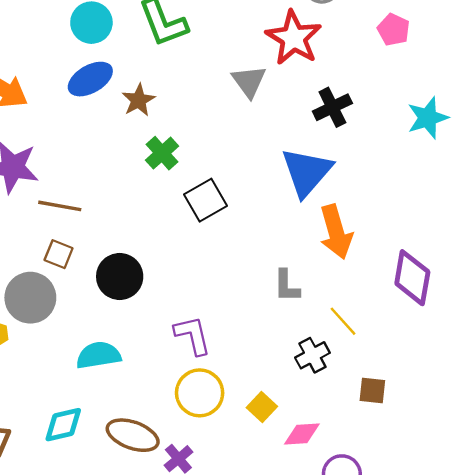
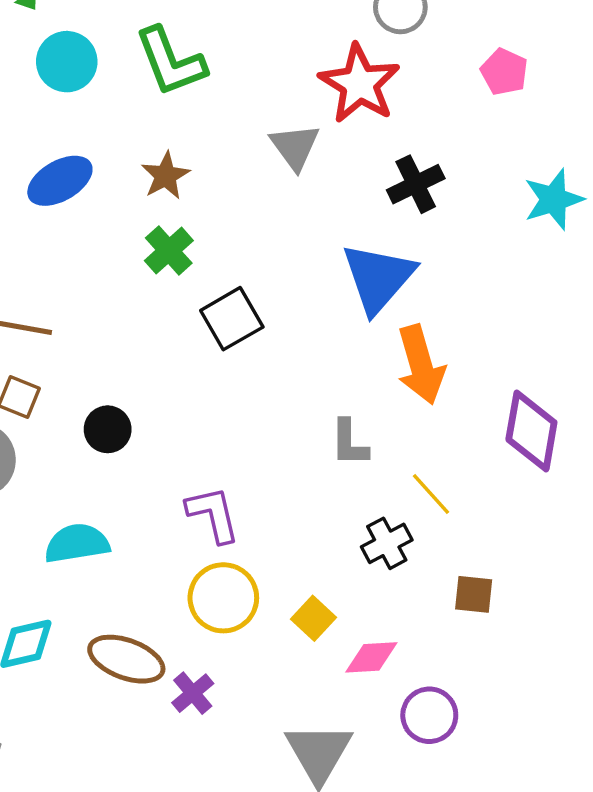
blue ellipse: (90, 79) -> (60, 181), moved
brown star: (138, 100) -> (165, 176), moved
black circle: (120, 276) -> (108, 429), size x0.7

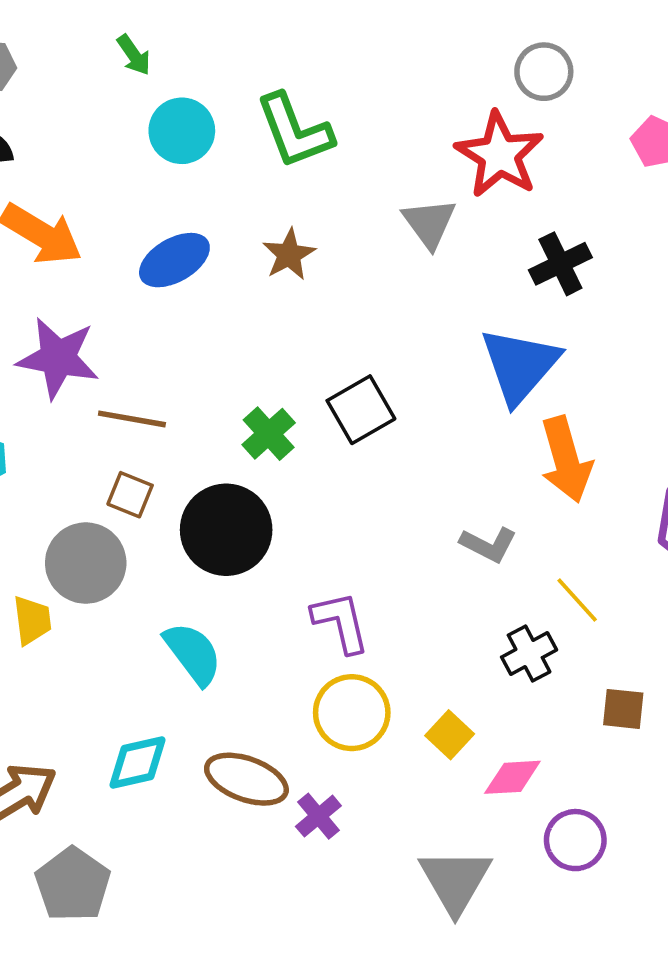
green cross: (169, 251) -> (269, 434), moved
black circle: (108, 429) -> (226, 530), size x1.8
gray L-shape: (349, 443) -> (488, 545), turned -63
cyan semicircle: (77, 543) -> (193, 654), turned 62

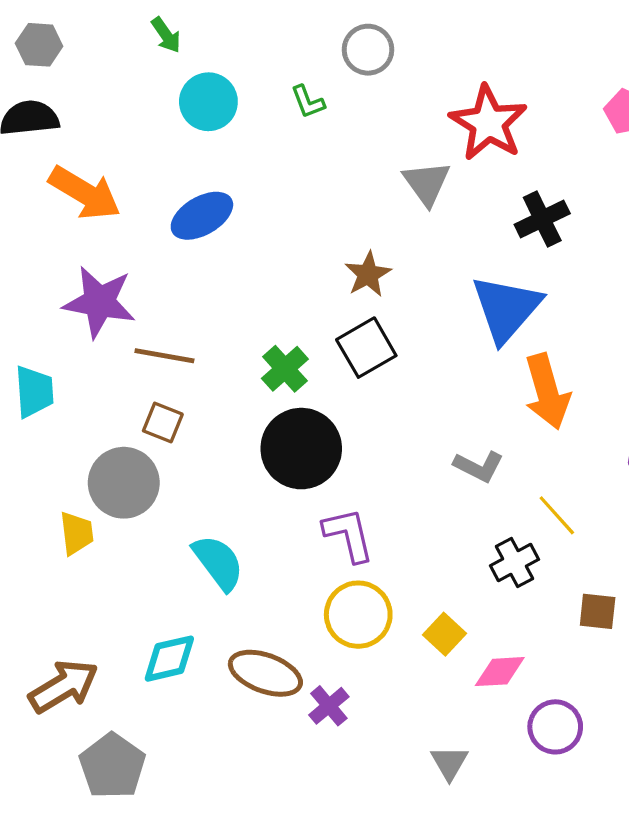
gray circle: (544, 72) -> (368, 50), moved
green L-shape: (294, 131) -> (308, 102), size x0.5
brown star: (289, 255) -> (368, 274), moved
black circle: (226, 530) -> (301, 449), moved
gray triangle: (455, 881) -> (449, 763), size x0.6

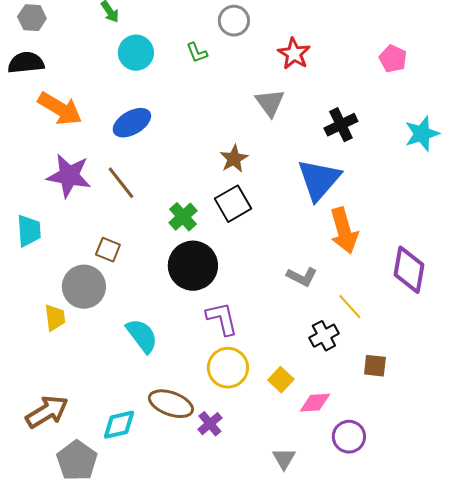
red star: (488, 123) -> (294, 54), moved, size x0.7
brown line: (164, 356) -> (121, 183), moved, turned 42
cyan diamond: (169, 659) -> (119, 425), moved

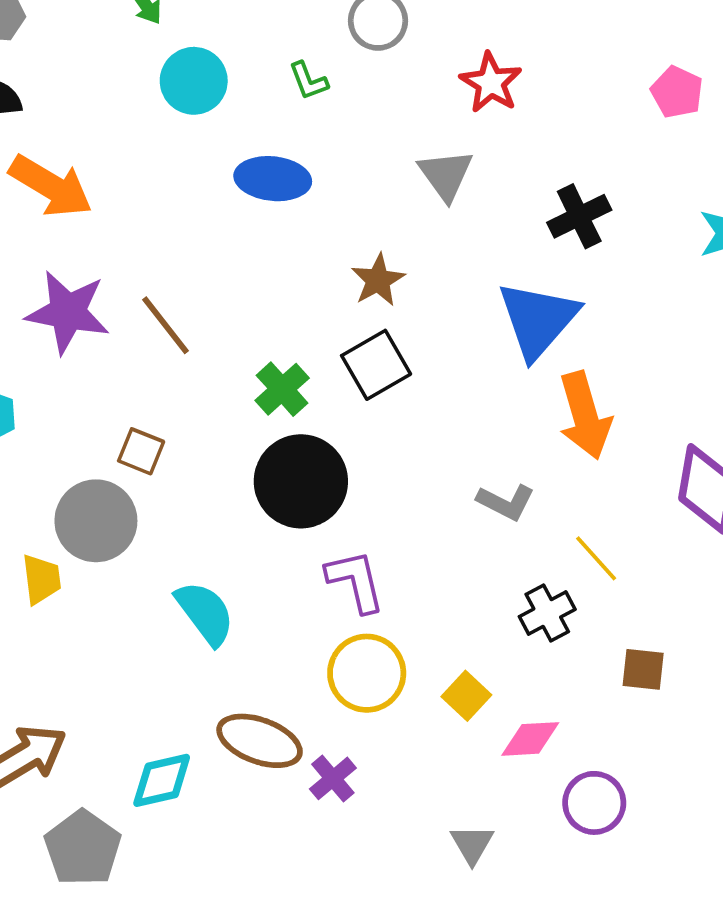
blue ellipse: (132, 123) -> (273, 179), moved, turned 36

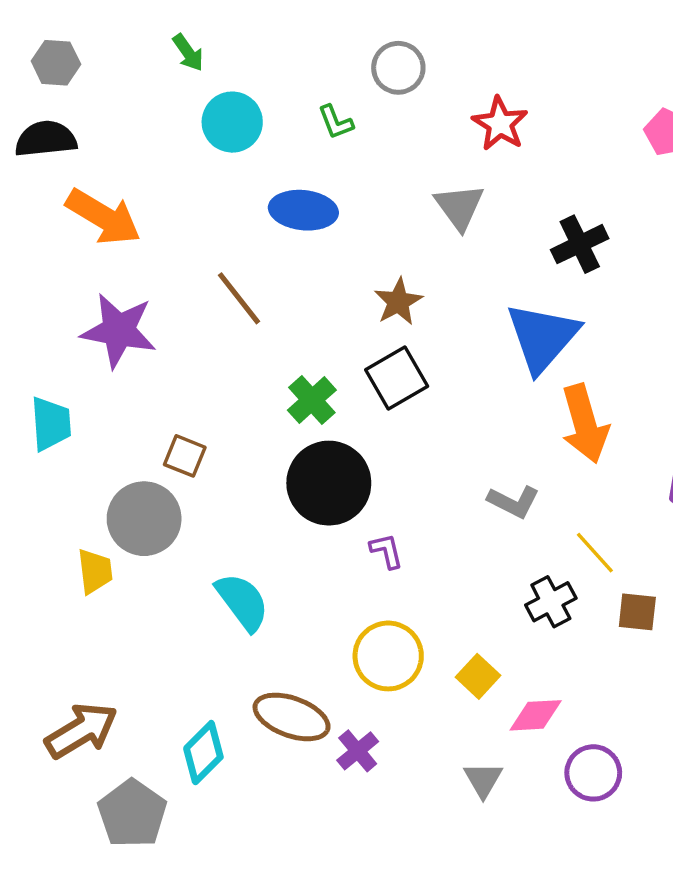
brown line: (166, 325) -> (239, 298), moved
purple L-shape: (355, 581) -> (386, 551), moved, size x0.6
brown square: (643, 669) -> (637, 612), moved
cyan diamond: (162, 780) -> (203, 753), turned -32
gray triangle: (472, 844) -> (483, 780), moved

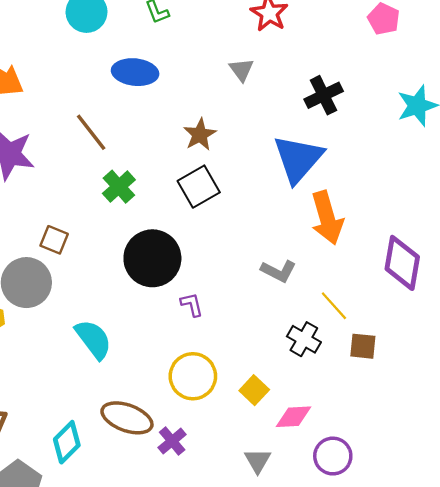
gray triangle: (459, 207) -> (241, 70), size x0.7
green cross: (312, 400) -> (119, 187), moved
black cross: (551, 602) -> (304, 339), turned -32

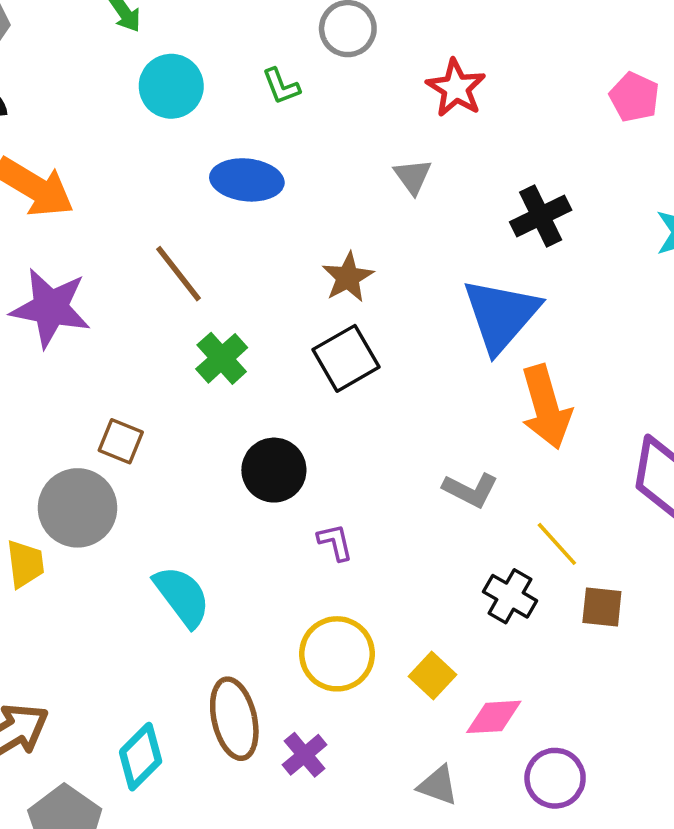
black circle: (152, 258) -> (274, 470), size x0.7
brown ellipse: (127, 418) -> (234, 719), turned 57
gray triangle: (258, 461) -> (438, 785), turned -40

